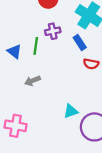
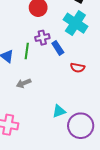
blue rectangle: (80, 42) -> (58, 48), moved

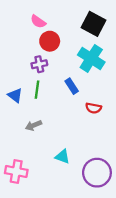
purple cross: (42, 38) -> (39, 64), moved
cyan triangle: (59, 111) -> (62, 157), moved, turned 40

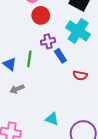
purple cross: (39, 64) -> (48, 41), moved
gray arrow: (34, 125) -> (17, 89), moved

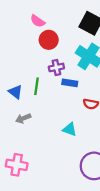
blue rectangle: (60, 56) -> (70, 83), turned -48
cyan triangle: (52, 119) -> (70, 129), moved

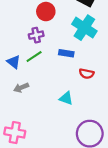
purple cross: (56, 67) -> (36, 35), moved
green line: (37, 86) -> (34, 57), turned 49

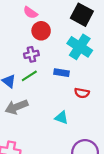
gray arrow: (21, 88) -> (16, 107), size x1.5

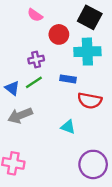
red circle: (41, 31) -> (59, 34), moved
cyan cross: (80, 47) -> (87, 52), turned -35
red semicircle: (82, 93) -> (90, 101), size x1.5

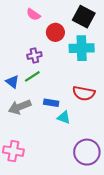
blue rectangle: (68, 79) -> (51, 103), moved

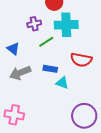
cyan cross: (82, 48) -> (66, 25), moved
green line: (32, 76) -> (46, 42), moved

